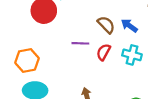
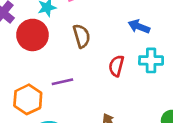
brown semicircle: (106, 25) -> (82, 36), moved, turned 42
purple line: (80, 43) -> (62, 82), moved

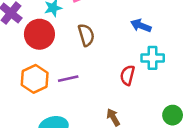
red semicircle: (116, 66) -> (127, 75), moved
orange hexagon: (28, 99) -> (35, 79), moved

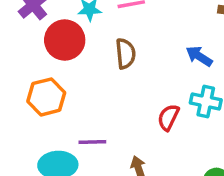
purple line: (68, 79) -> (92, 142), moved

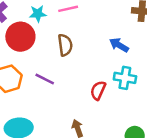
purple line: (92, 142) -> (45, 79), moved, turned 30

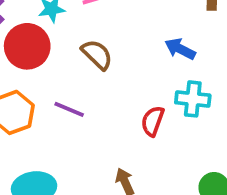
brown semicircle: (65, 45) -> (97, 55), turned -35

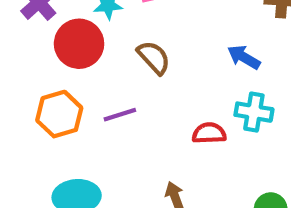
purple line: (69, 109) -> (120, 115), turned -44
red semicircle: (153, 121) -> (209, 133), turned 64

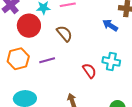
blue arrow: (244, 57) -> (110, 25), moved
red semicircle: (209, 133) -> (89, 71), turned 56

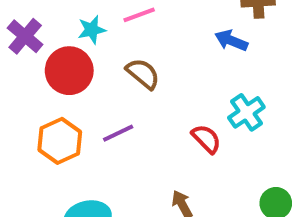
cyan cross: (111, 61) -> (246, 112), turned -36

